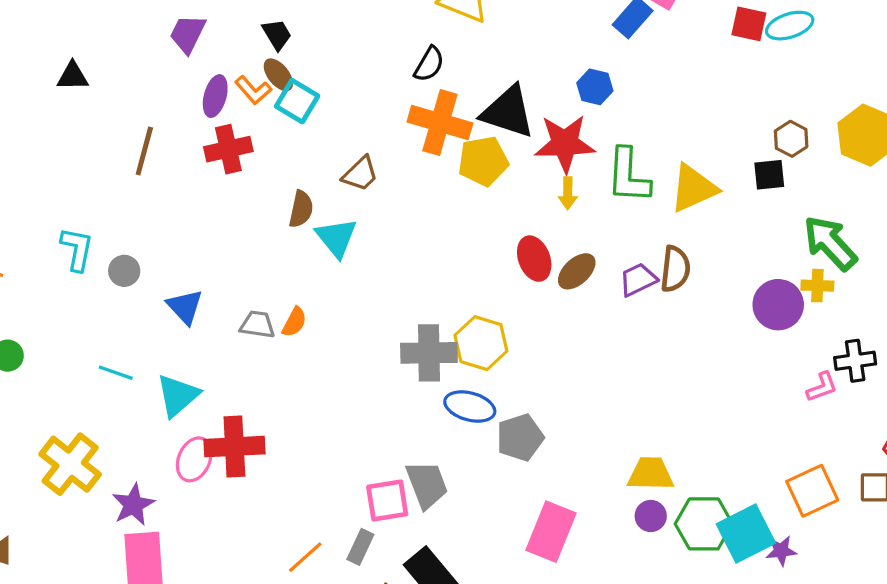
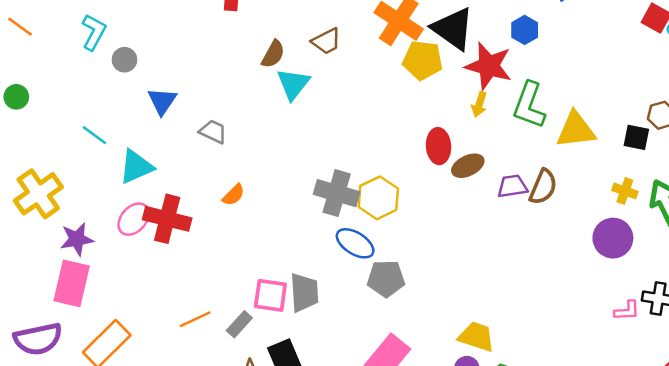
yellow cross: (817, 286) -> (625, 191), moved
orange semicircle: (294, 322) -> (234, 195), moved

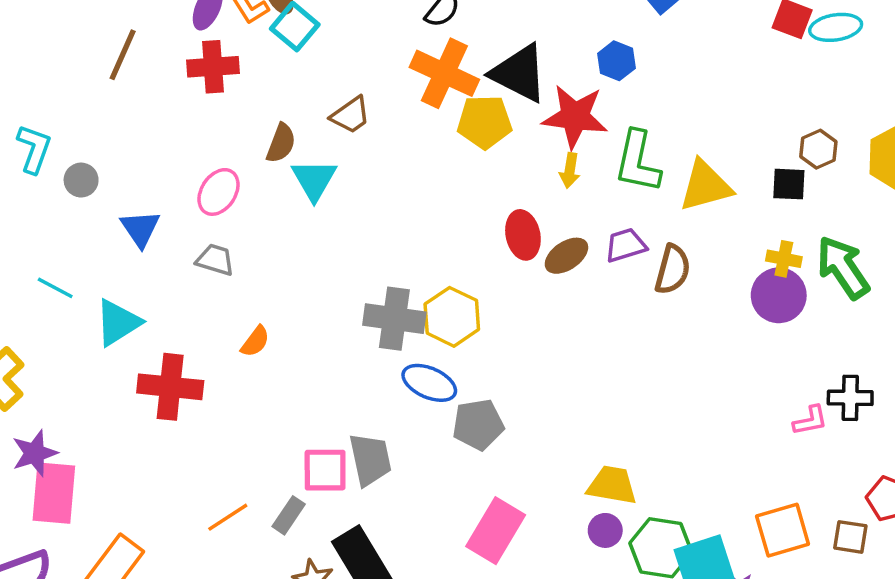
purple trapezoid: (512, 186) -> (626, 245), moved
pink ellipse: (134, 219) -> (219, 192), moved
purple circle: (613, 238) -> (779, 295), moved
purple star: (77, 239) -> (35, 453), moved

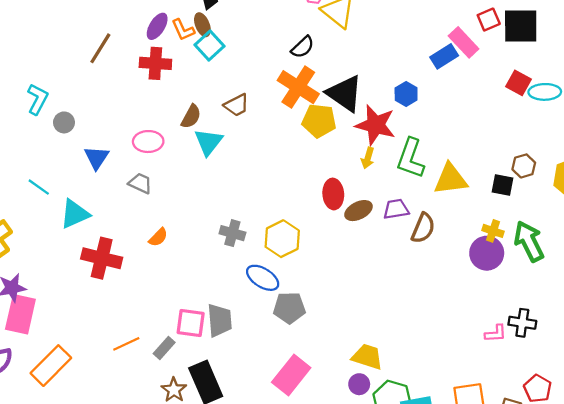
pink ellipse: (219, 192) -> (148, 142), turned 48
gray cross: (394, 319) -> (232, 233), moved, size x0.7

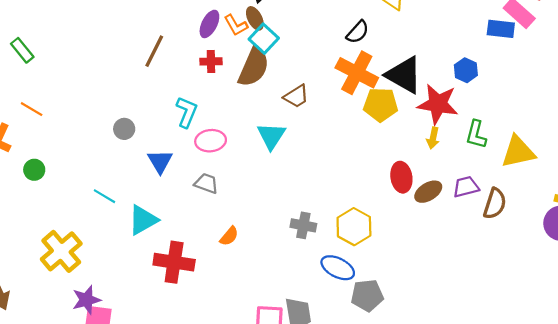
blue rectangle: (444, 56) -> (501, 29), turned 44
red cross: (155, 63) -> (211, 61), size x0.7
cyan L-shape: (37, 99) -> (187, 112), moved
brown semicircle: (191, 117) -> (254, 67), moved, size x1.6
green L-shape: (411, 158) -> (476, 134), size x0.7

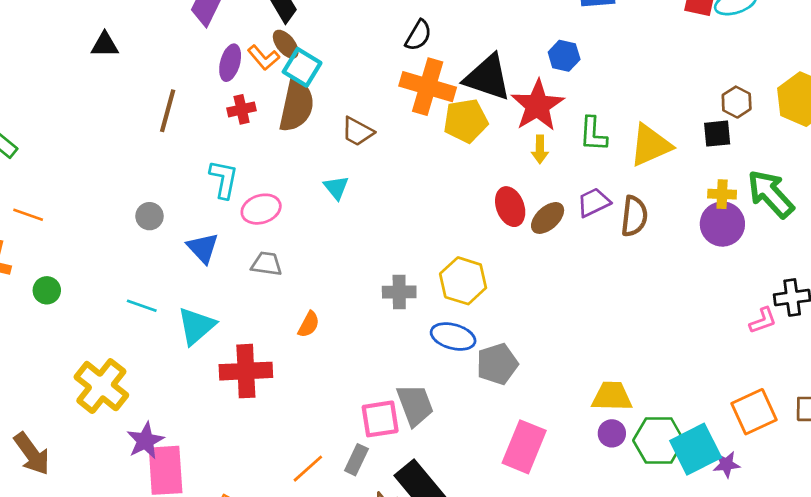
brown trapezoid: (296, 96) -> (358, 132), turned 72
red star: (438, 104) -> (537, 105), turned -30
cyan triangle: (271, 136) -> (336, 188), size x0.7

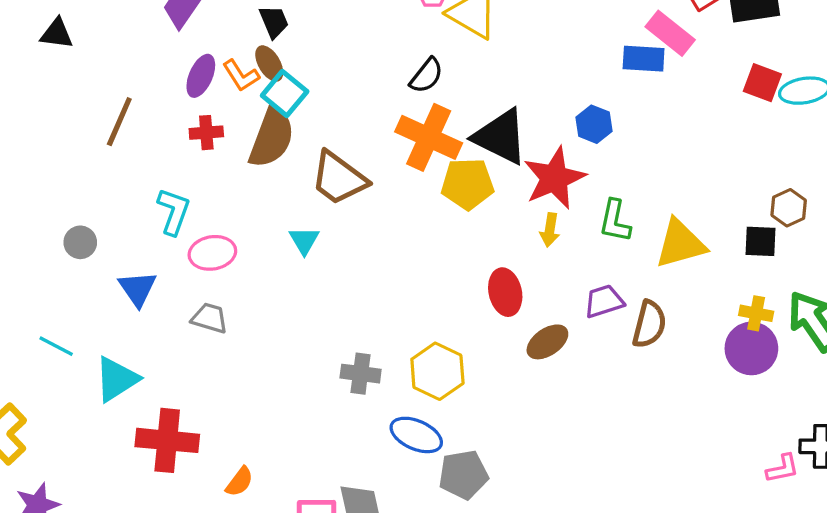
brown trapezoid: (358, 132) -> (339, 178), size x1.5
brown ellipse: (548, 218) -> (547, 342), moved
orange semicircle: (309, 324) -> (239, 482), moved

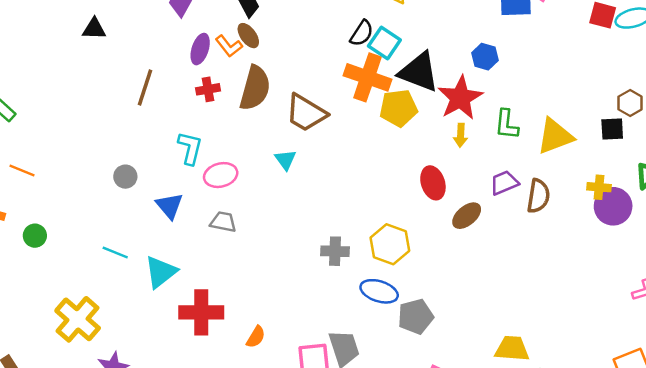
cyan square: (285, 93) -> (384, 43), moved
yellow cross: (756, 313) -> (599, 187), moved

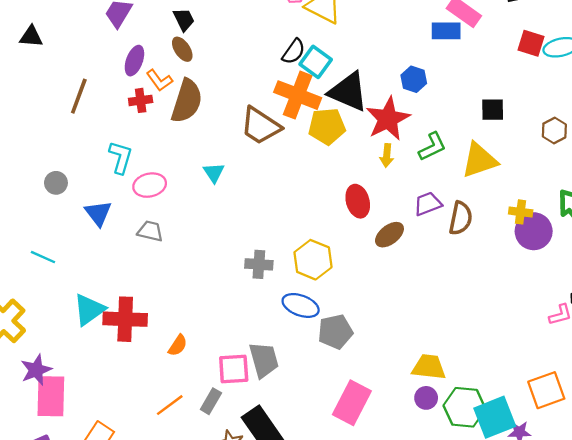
orange L-shape: (229, 46) -> (159, 80), moved
brown trapezoid: (306, 113) -> (261, 126), moved
green L-shape: (507, 124) -> (432, 147), turned -124
black square: (612, 129) -> (493, 110), moved
cyan triangle: (161, 272) -> (89, 310), moved

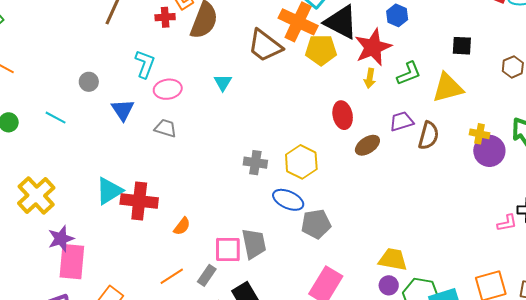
cyan line: (43, 257) -> (56, 118), moved

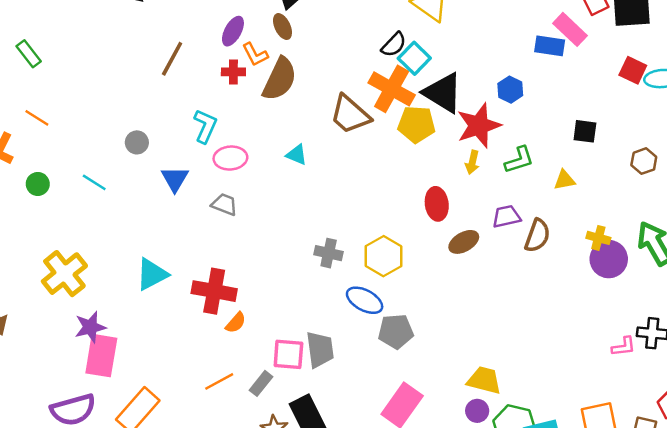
cyan triangle: (223, 82) -> (297, 155), turned -42
yellow triangle: (448, 88) -> (564, 180), size x0.6
red cross: (139, 201) -> (214, 291), moved

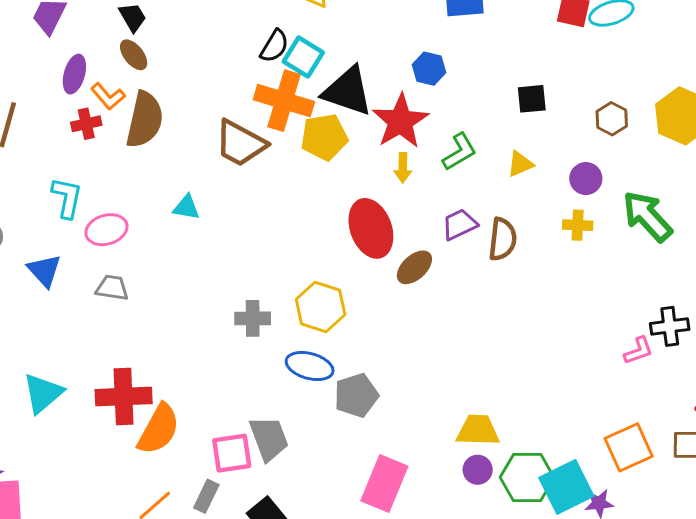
red ellipse: (437, 204) -> (371, 228), size x1.4
purple circle: (609, 259) -> (586, 179), moved, size x0.7
orange semicircle: (236, 323) -> (159, 429), size x1.8

